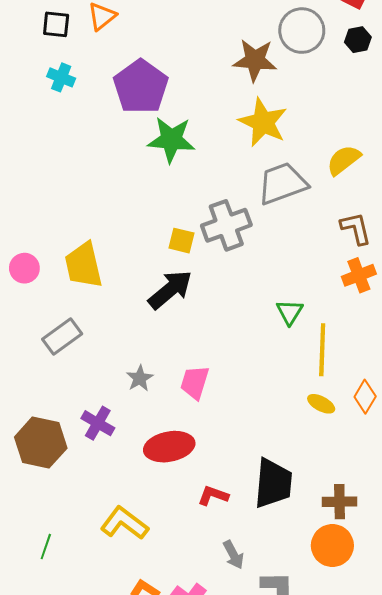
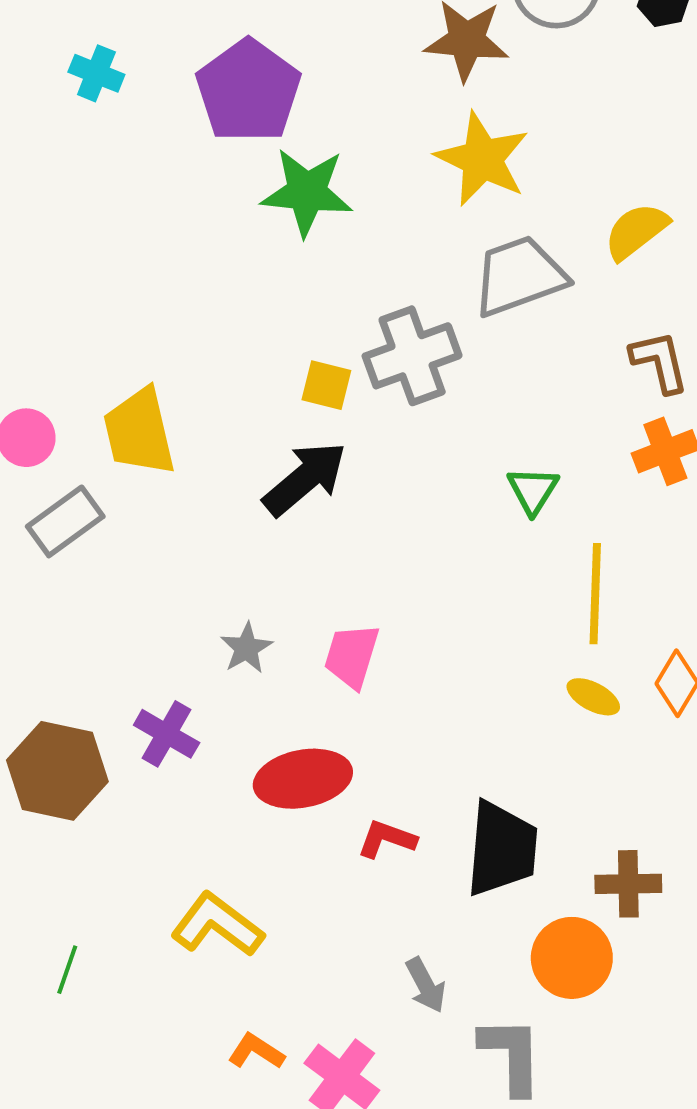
green triangle: (290, 312) -> (533, 490), moved
gray rectangle: (62, 336) -> (65, 521), moved
red L-shape: (213, 496) -> (387, 839), moved
orange circle: (332, 546) -> (572, 958), moved

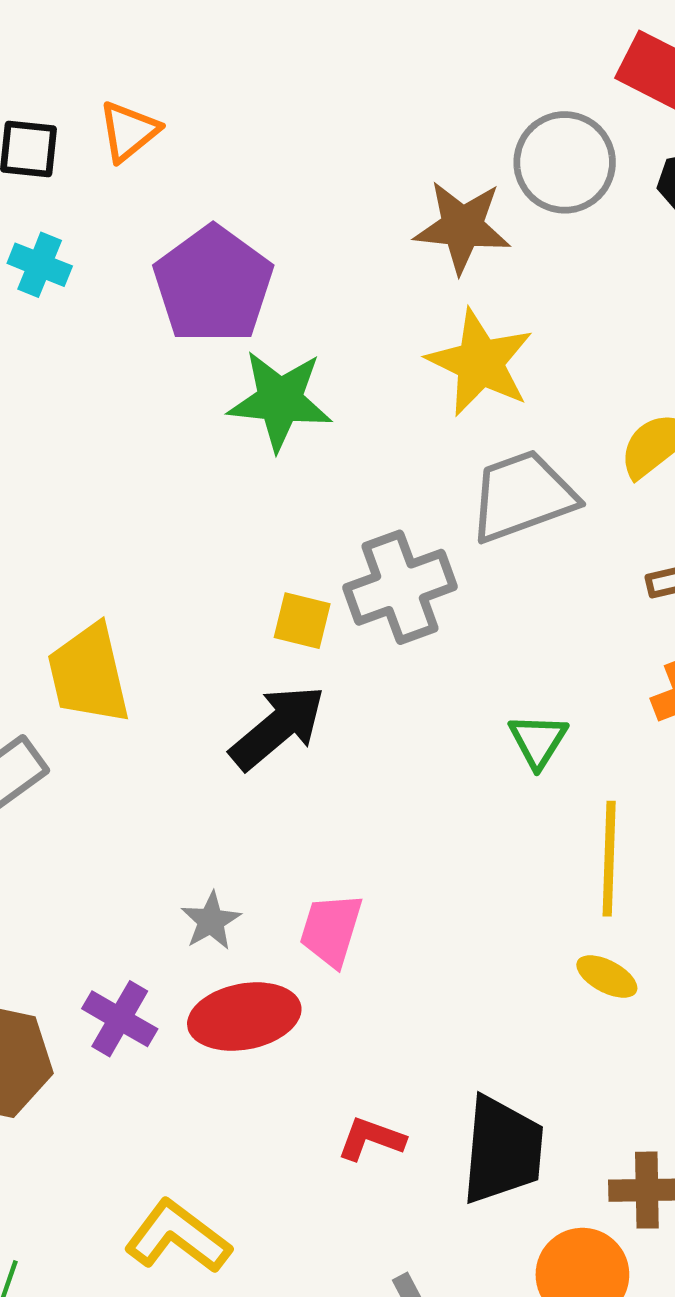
red ellipse: (303, 779) -> (244, 1017), moved

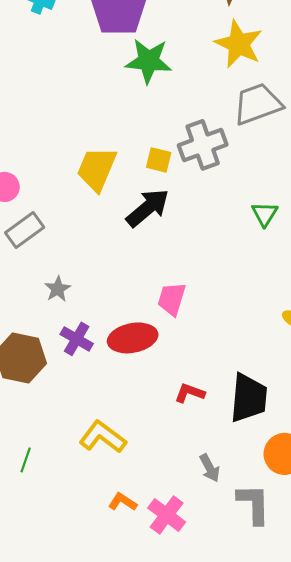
yellow trapezoid: (89, 674) -> (97, 169), moved, turned 36
gray star: (211, 921) -> (58, 289), moved

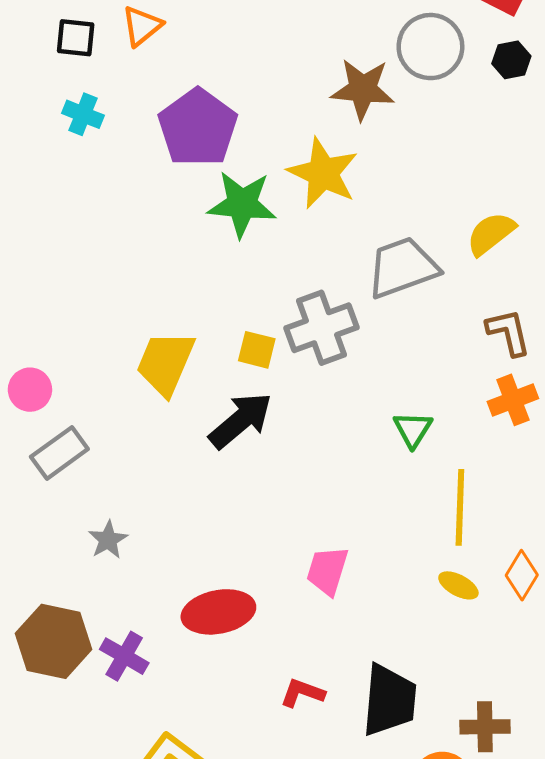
yellow star: (239, 44) -> (323, 173), moved
pink trapezoid: (172, 299) -> (327, 571), moved
purple cross: (77, 339) -> (124, 656), moved

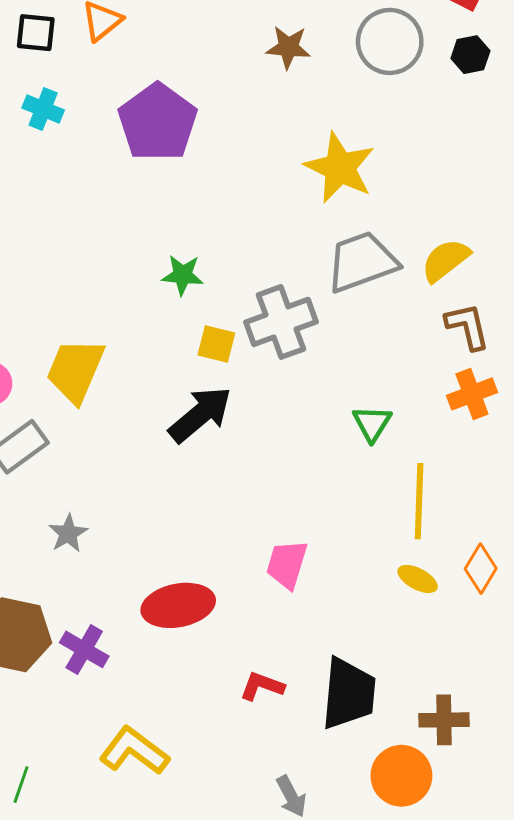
brown star: (363, 89) -> (288, 47), moved, size x0.7
yellow star: (323, 173) -> (340, 168), moved
green star: (242, 204) -> (183, 275), moved, size x0.6
yellow semicircle: (491, 234) -> (445, 260), moved
yellow trapezoid: (165, 363) -> (75, 370), moved

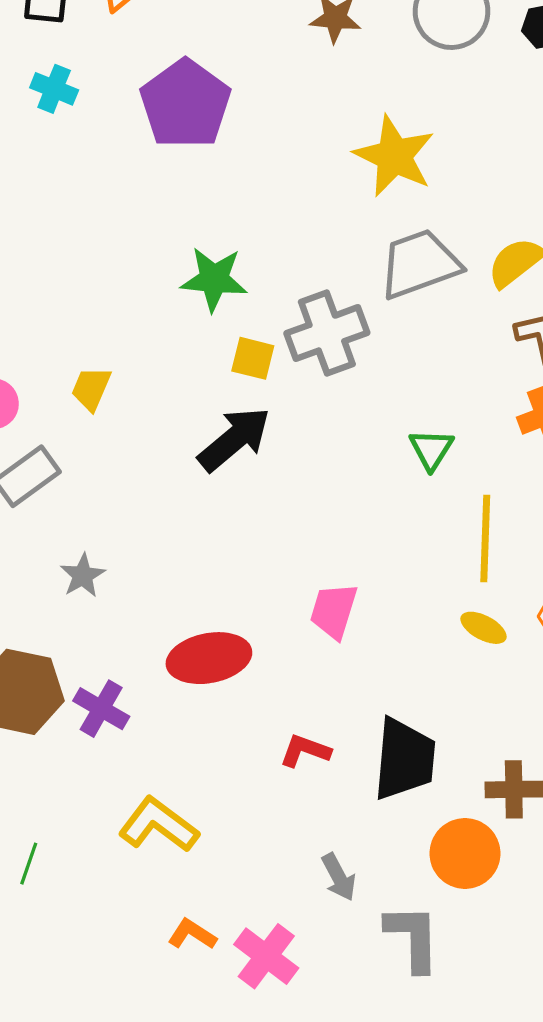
green star: (183, 275) -> (214, 279), size x1.4
yellow trapezoid: (75, 370) -> (91, 389), size x0.6

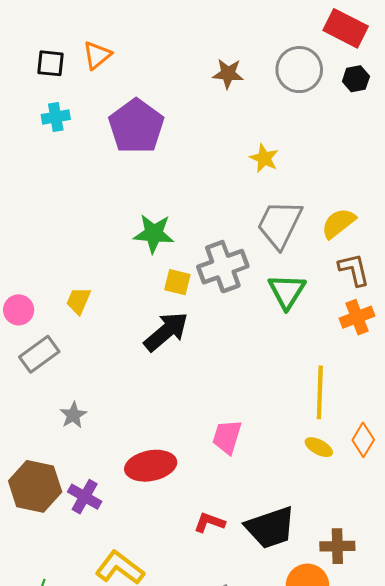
cyan cross: (54, 89) -> (56, 117), turned -32
yellow star: (394, 156) -> (264, 158), size x0.6
gray trapezoid: (420, 264) -> (280, 224), turned -44
green triangle: (431, 449) -> (287, 291), moved, size x1.4
black trapezoid: (404, 759) -> (270, 528), turned 66

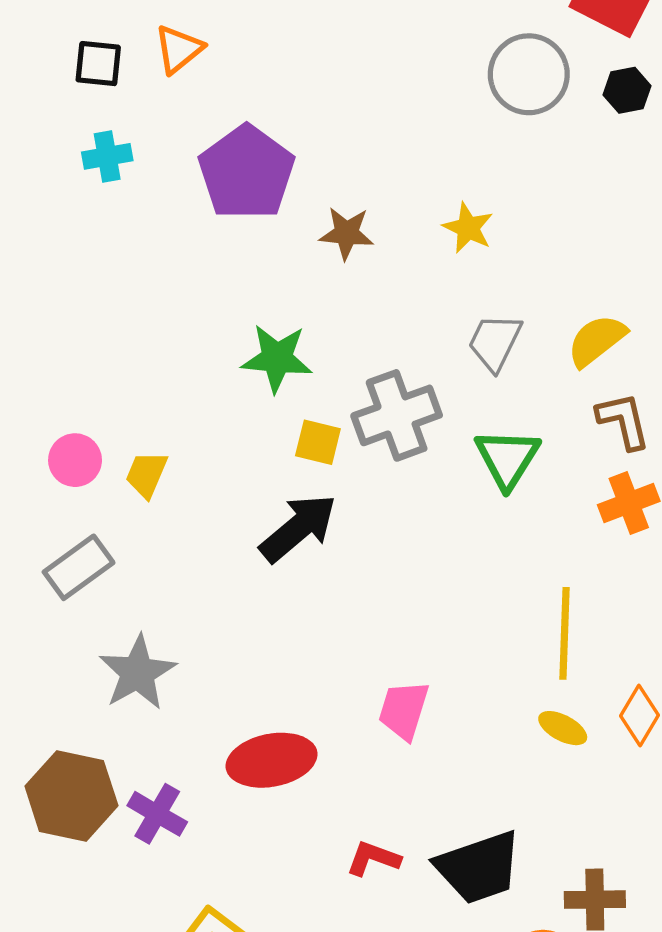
brown star: (228, 74) -> (347, 233), moved
gray trapezoid: (280, 224) -> (495, 342), size x0.7
pink circle: (19, 310) -> (75, 460), moved
gray star: (73, 415) -> (138, 673), size x1.6

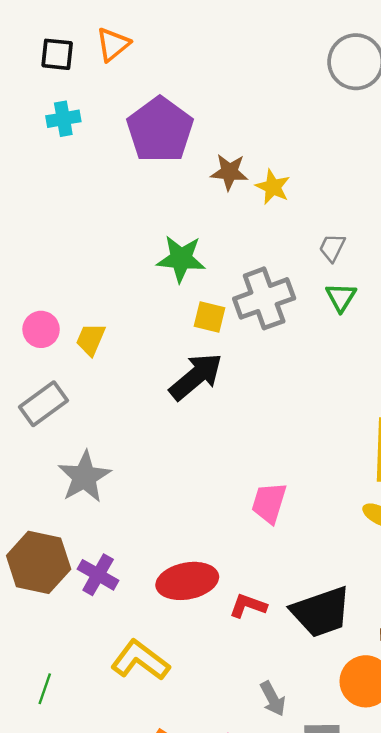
yellow star: (468, 228) -> (273, 187), moved
gray trapezoid: (495, 342) -> (332, 248), size x0.7
green triangle: (507, 458) -> (341, 297), moved, size x0.7
red ellipse: (272, 760) -> (187, 581), moved

